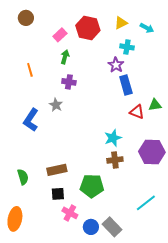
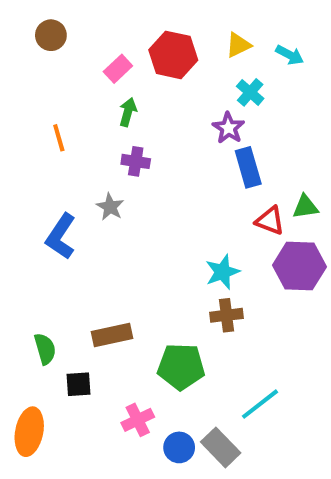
cyan cross: (127, 47) -> (250, 92), turned 32
purple hexagon: (152, 152) -> (299, 266), moved
black square: (58, 194) -> (79, 384), moved
cyan line: (146, 203) -> (260, 404), moved
pink cross: (70, 213) -> (138, 420), turned 35

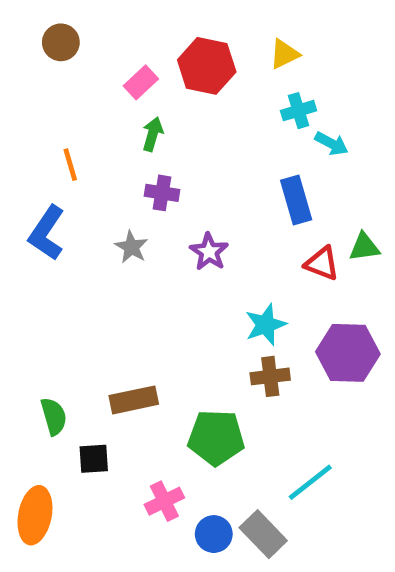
cyan arrow: (290, 55) -> (331, 144), moved
cyan cross: (250, 92) -> (298, 111), turned 32
purple star: (228, 128) -> (209, 252), moved
blue L-shape: (61, 236) -> (47, 233), moved
purple hexagon: (299, 266) -> (348, 353), moved

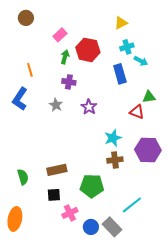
red hexagon: (207, 66) -> (88, 50), moved
blue rectangle: (296, 200) -> (120, 74), moved
green triangle: (364, 247) -> (149, 97), moved
black square: (94, 459) -> (54, 195), moved

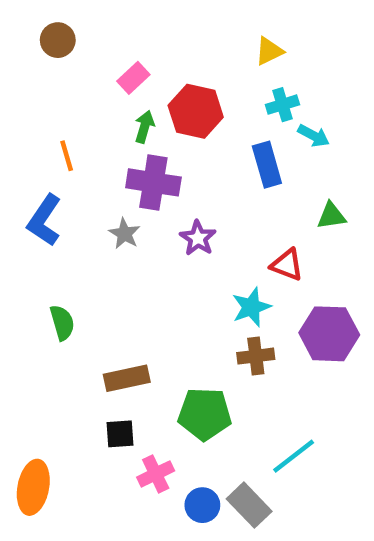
purple cross: (69, 82) -> (153, 182), size x1.6
red triangle: (137, 112) -> (287, 265), moved
green semicircle: (23, 177) -> (62, 323), moved

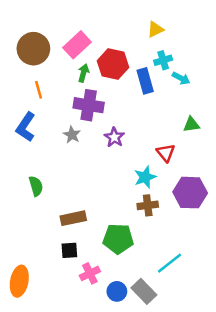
brown circle: (58, 40) -> (33, 49), moved, size x1.6
pink rectangle: (133, 78) -> (77, 45), size x1.5
blue rectangle: (267, 165) -> (145, 81), moved
red triangle: (287, 265) -> (166, 153), turned 30

